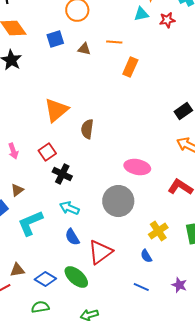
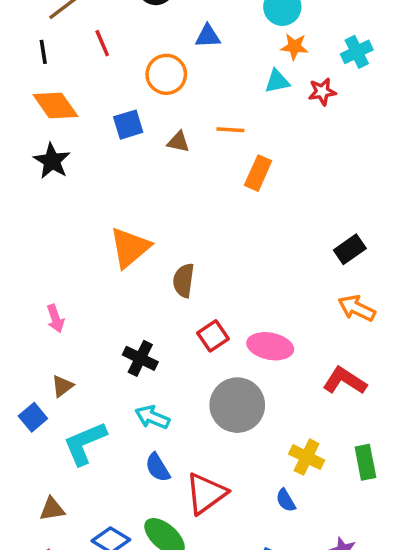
red square: (47, 152) -> (213, 336), moved
yellow cross: (158, 231) -> (307, 457), turned -30
brown triangle: (17, 270) -> (52, 509), moved

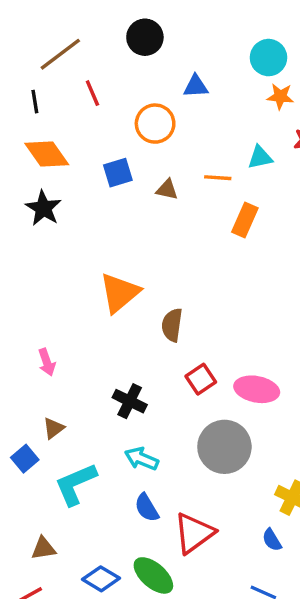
cyan triangle: (277, 81) -> (260, 157), moved

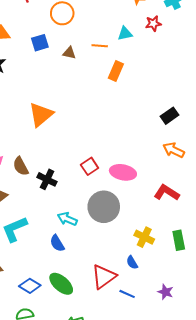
brown semicircle: (172, 325) -> (21, 166), moved, turned -36
cyan arrow: (142, 459) -> (67, 219), moved
red triangle: (194, 533) -> (104, 277), moved

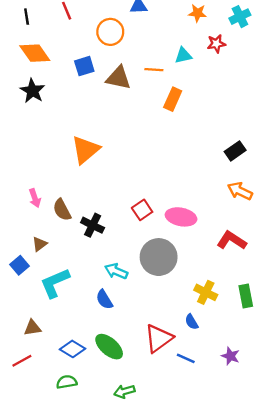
brown triangle: (69, 53) -> (119, 78), size x1.6

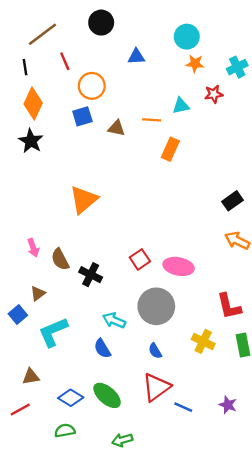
orange circle: (110, 32) -> (92, 86), moved
orange diamond: (35, 53) -> (33, 103), turned 60
brown triangle: (119, 78) -> (116, 128), size x0.7
red L-shape: (232, 241) -> (229, 306), moved, turned -136
blue semicircle: (192, 322) -> (155, 351), moved

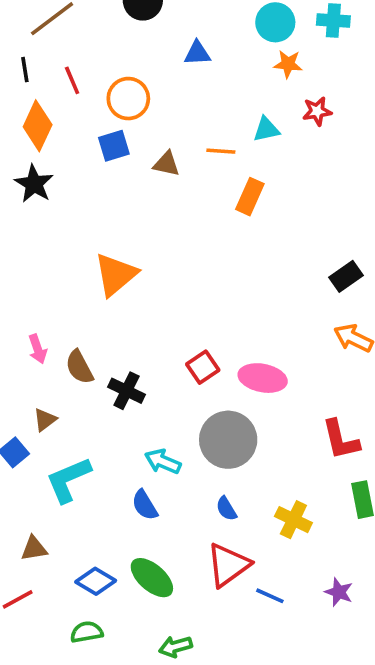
red line: (65, 61) -> (72, 80), moved
cyan cross: (237, 67) -> (333, 21), moved, turned 30
yellow cross: (203, 341) -> (293, 520), moved

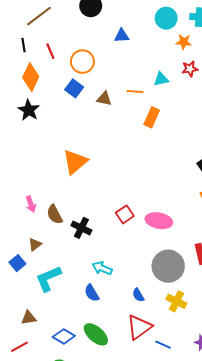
orange star: (288, 64) -> (184, 42), moved
blue square: (114, 146) -> (74, 88), turned -36
gray circle: (228, 440) -> (168, 266), moved

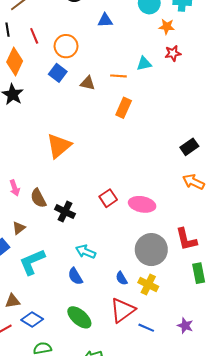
orange rectangle: (152, 117) -> (124, 108), moved
yellow cross: (176, 301) -> (148, 285), moved
blue diamond: (64, 336) -> (32, 319), moved

